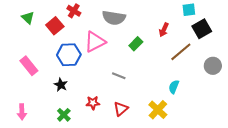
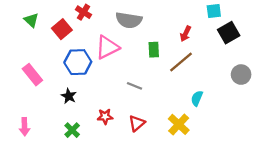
green rectangle: (136, 44) -> (154, 50), turned -48
brown line: (181, 52) -> (181, 62), moved

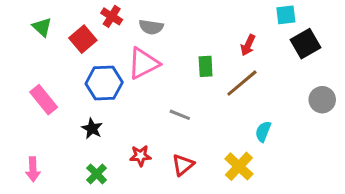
gray semicircle: (129, 20) -> (151, 27), moved, size x0.7

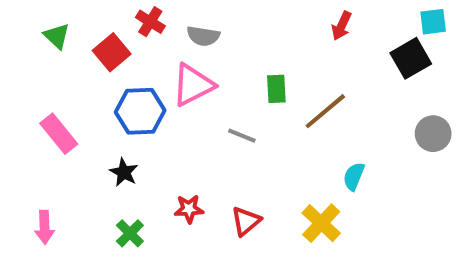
cyan square: (286, 15) -> (433, 22), moved
red arrow: (248, 45) -> (342, 26), moved
gray line: (180, 115) -> (242, 136), moved

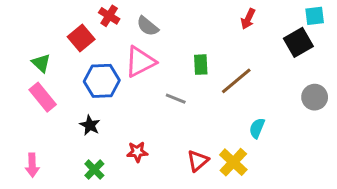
green triangle: (57, 36) -> (41, 63), moved
gray semicircle: (203, 36) -> (148, 26), turned 30
red triangle: (246, 221) -> (198, 161), moved

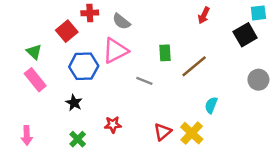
red cross: (109, 16) -> (90, 13), turned -35

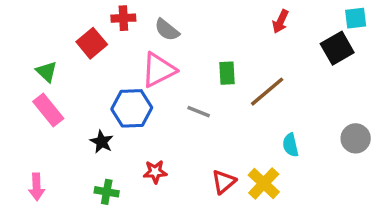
blue hexagon: (84, 66) -> (132, 108), moved
gray circle: (258, 80) -> (356, 138), moved
cyan semicircle: (211, 105) -> (290, 145), turned -35
green cross: (78, 139) -> (107, 192), turned -35

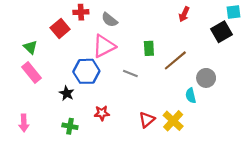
gray circle: (356, 138) -> (206, 78), moved

